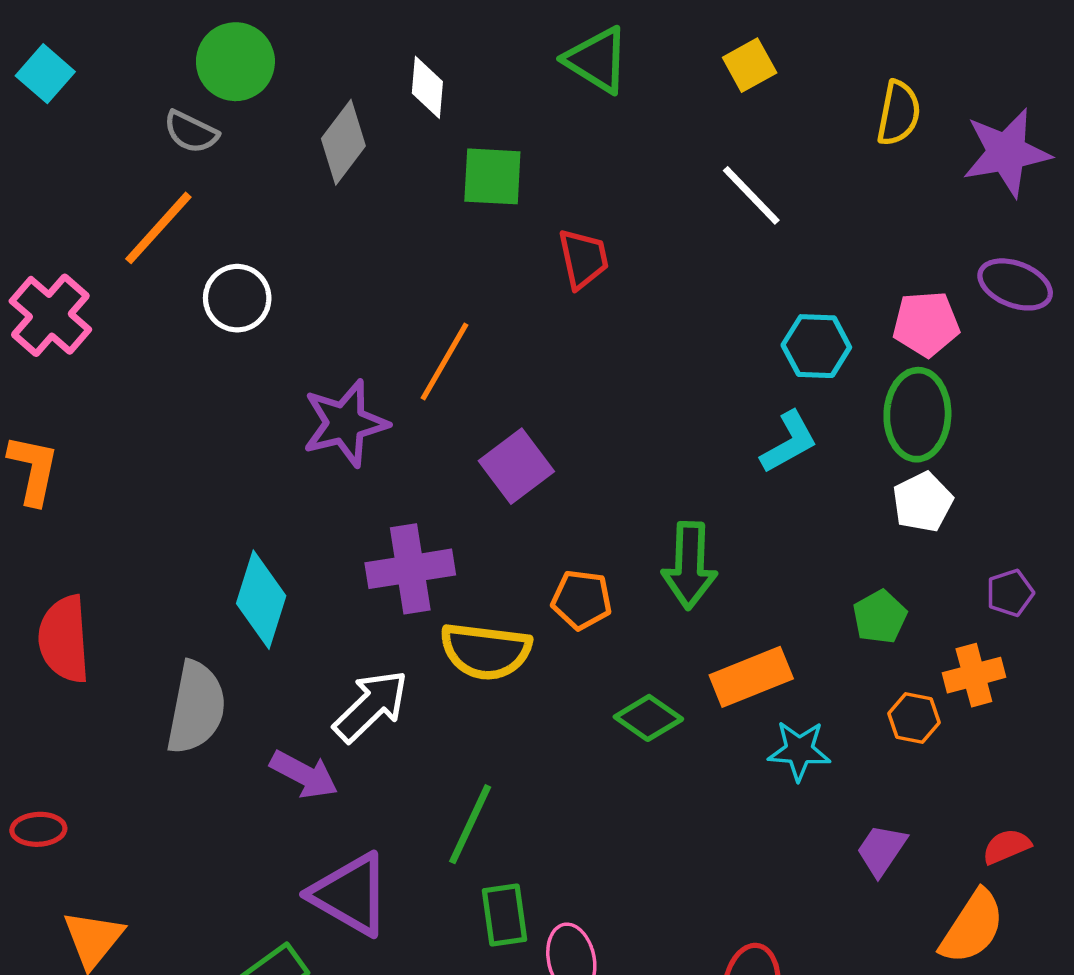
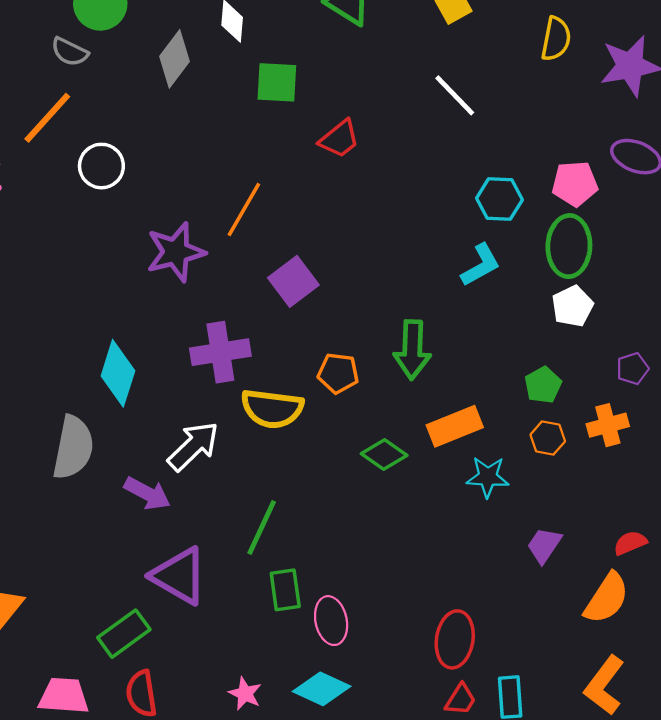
red trapezoid: (583, 259) -> (339, 139), turned 63
orange hexagon: (914, 718) -> (548, 438), moved

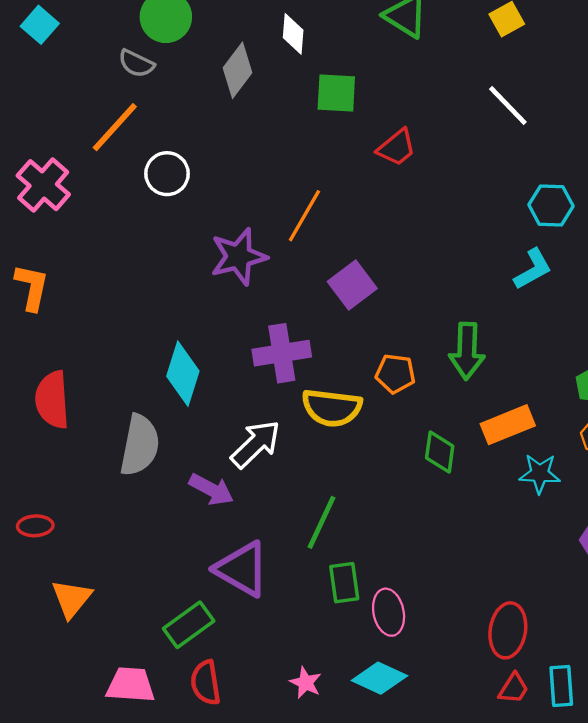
green diamond: (384, 455) -> (440, 452), turned 63

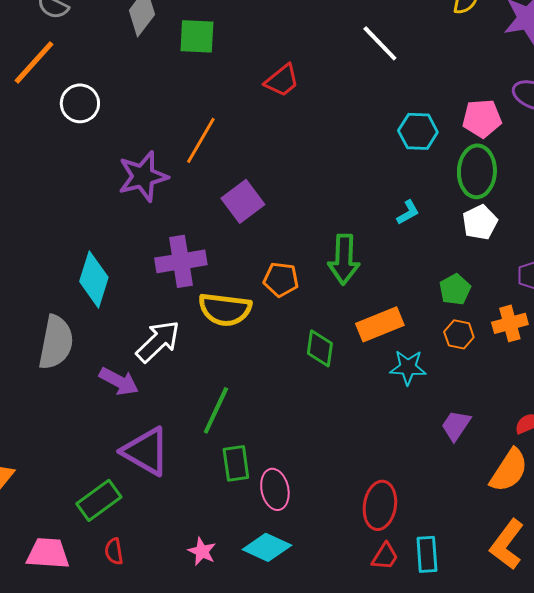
green square: (336, 93) -> (197, 36), moved
cyan L-shape: (533, 269) -> (408, 212), moved, size x0.7
red semicircle: (206, 683) -> (114, 551), size x0.7

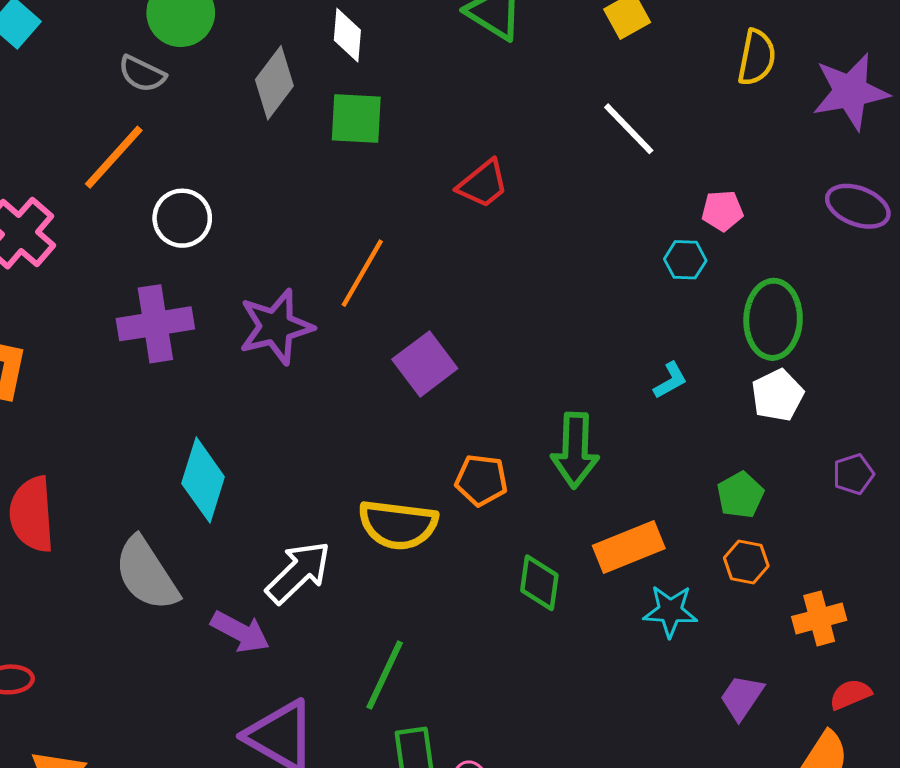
pink pentagon: (482, 118) -> (722, 211), moved, size x0.7
cyan hexagon: (418, 131) -> (685, 260), size x0.7
purple cross: (181, 261) -> (155, 324), moved
orange cross: (510, 323) -> (819, 618), moved
gray semicircle: (56, 342) -> (146, 574), turned 136

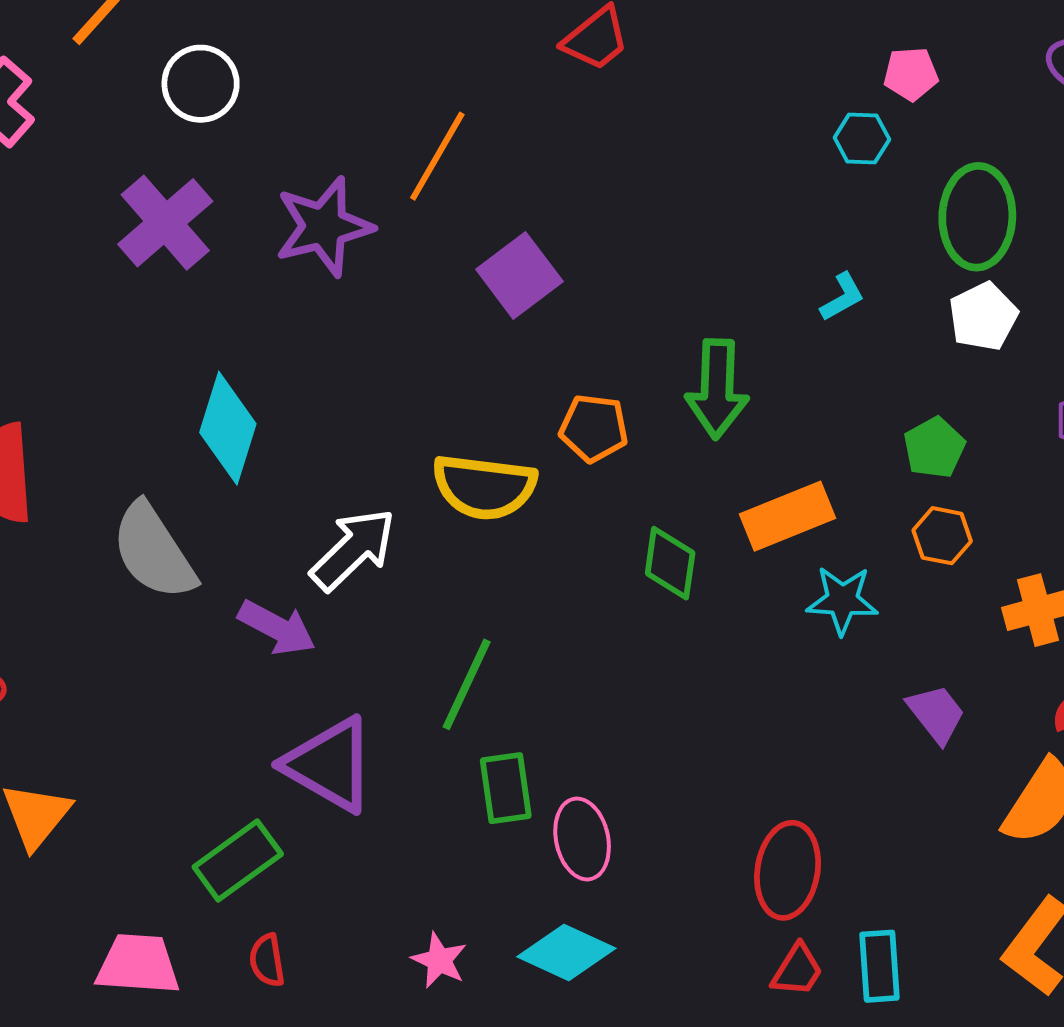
purple cross: (155, 324) -> (165, 223), turned -32
purple trapezoid: (742, 697) -> (936, 714), turned 108

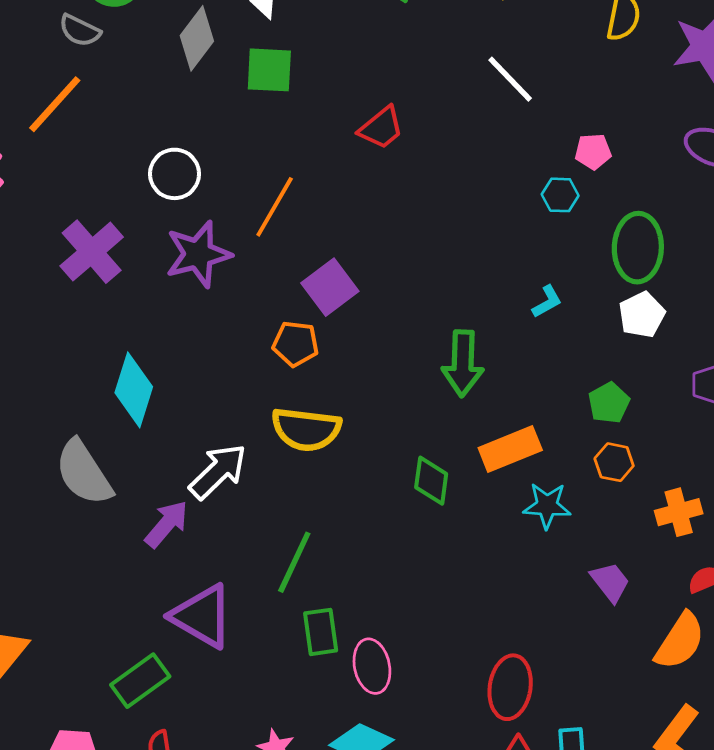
white circle: (201, 84) -> (175, 174), moved
orange pentagon: (594, 428) -> (296, 344), moved
purple arrow: (277, 628) -> (167, 524), turned -78

